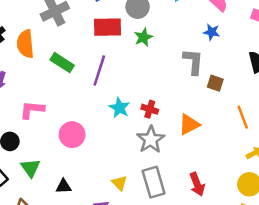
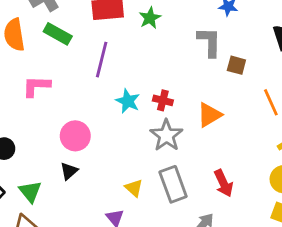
green rectangle: (62, 63) -> (58, 34), moved
pink L-shape: (32, 110) -> (36, 86), moved
green triangle: (30, 168) -> (30, 191), moved
black triangle: (64, 186) -> (69, 171), moved, turned -35

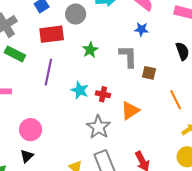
green star: (150, 18) -> (90, 50), moved
red cross: (163, 100) -> (103, 94), moved
cyan star: (128, 101) -> (80, 90), moved

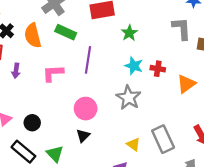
green star: (90, 50) -> (129, 33), moved
purple line: (48, 72) -> (88, 60), moved
gray star: (98, 127) -> (129, 98), moved

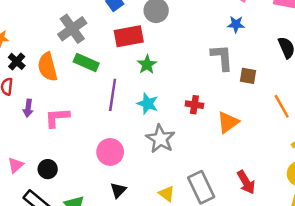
green star: (129, 33) -> (147, 65), moved
cyan star: (134, 66) -> (148, 104), moved
pink L-shape: (53, 73) -> (57, 118), moved
black triangle: (83, 136) -> (118, 190), moved

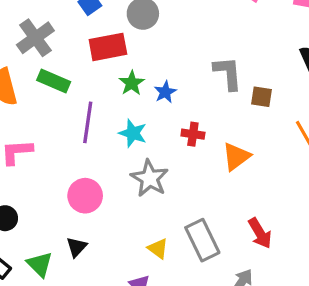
blue star: (236, 24) -> (165, 92), moved, turned -30
black triangle: (118, 190) -> (77, 247), moved

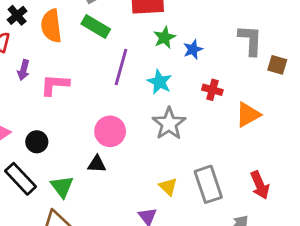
black triangle: (77, 247) -> (97, 164), moved, turned 42

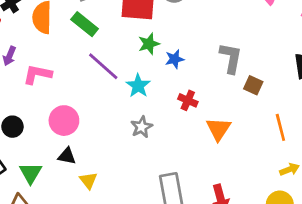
purple line: (121, 67) -> (103, 66), turned -72
orange triangle: (248, 115) -> (218, 129), turned -36
gray star: (169, 124) -> (142, 127), size x0.7
pink circle: (110, 131) -> (64, 121), moved
yellow triangle: (168, 187) -> (88, 180), moved

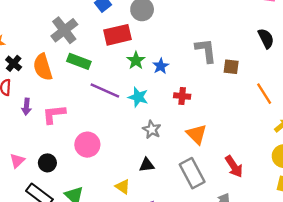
orange triangle: (218, 129) -> (197, 134), moved
black triangle: (67, 156) -> (147, 165), moved

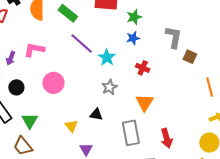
green star: (136, 60) -> (134, 17), moved
purple arrow: (26, 107) -> (11, 58), moved

